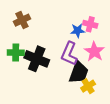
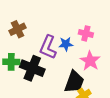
blue star: (78, 31) -> (66, 44), moved
purple L-shape: (69, 54) -> (48, 47), moved

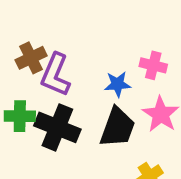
purple L-shape: (48, 47) -> (55, 75), moved
black trapezoid: (74, 82) -> (118, 127), moved

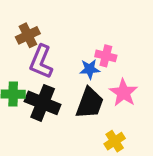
brown cross: (31, 58) -> (28, 35), moved
pink cross: (153, 65) -> (106, 56), moved

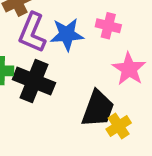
blue star: (90, 69) -> (67, 34), moved, size x1.4
black trapezoid: (90, 103) -> (98, 109), moved

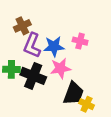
pink star: (129, 69) -> (60, 68), moved, turned 30
yellow cross: (119, 126) -> (87, 104), turned -32

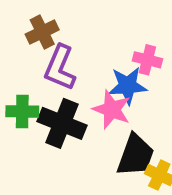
blue star: (54, 47) -> (128, 86), moved
pink star: (60, 68) -> (112, 109), turned 30

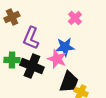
brown cross: (42, 32) -> (12, 17), moved
pink cross: (147, 60) -> (75, 18), moved, turned 32

